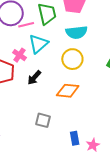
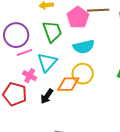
pink line: (26, 25) -> (24, 52), moved
orange diamond: (68, 91) -> (68, 84), moved

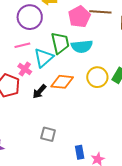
green trapezoid: (52, 31) -> (60, 43), moved
purple circle: (16, 35) -> (30, 17), moved
yellow circle: (83, 74) -> (97, 77), moved

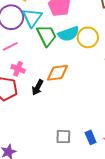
cyan triangle: (44, 58) -> (32, 18), moved
yellow circle: (97, 77) -> (88, 37), moved
gray square: (48, 134) -> (63, 137), moved

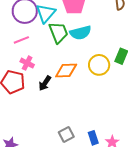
yellow circle: (88, 37) -> (99, 65), moved
gray square: (63, 137) -> (66, 135), turned -35

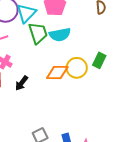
orange diamond: (66, 71) -> (57, 73), moved

